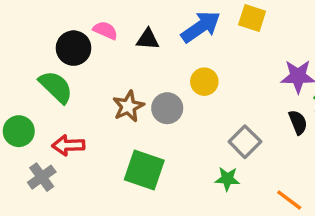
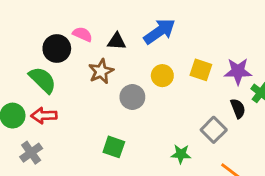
yellow square: (252, 18) -> (201, 70), moved
brown star: (128, 106) -> (101, 71), moved
gray square: (245, 142) -> (214, 130), moved
red arrow: (68, 145) -> (44, 116), moved
green square: (144, 170) -> (114, 147), size x0.7

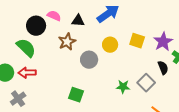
purple star: (238, 71) -> (163, 42), turned -30
green star: (181, 154) -> (123, 87), moved

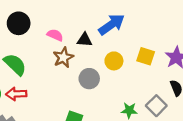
pink semicircle: (54, 16) -> (55, 35), moved
black triangle: (78, 21) -> (84, 40), moved
black circle: (36, 26) -> (19, 23), moved

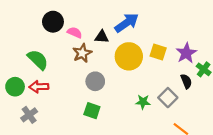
black circle: (19, 23) -> (53, 22), moved
yellow circle: (114, 61) -> (129, 56), size x1.6
gray circle: (89, 79) -> (95, 81), moved

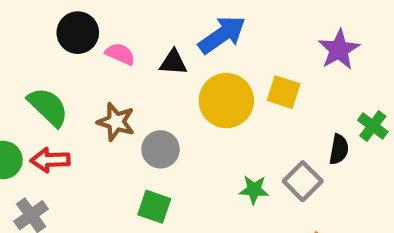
brown star: (82, 53) -> (116, 122), moved, turned -30
purple star: (186, 53) -> (339, 50), moved
black semicircle: (186, 81) -> (339, 149), turned 32

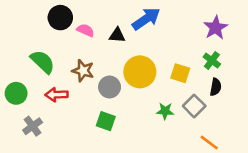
yellow square: (284, 92) -> (180, 73), moved
yellow circle: (226, 101) -> (140, 72), moved
green cross: (373, 126) -> (212, 61), moved
red arrow: (50, 160) -> (57, 95), moved

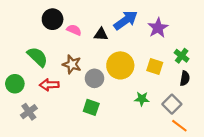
purple star: (216, 28) -> (158, 28), moved
gray square: (194, 106) -> (172, 104), moved

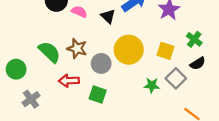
black triangle: (101, 34) -> (108, 16), turned 40
green semicircle: (37, 57) -> (49, 52), moved
black semicircle: (185, 78) -> (198, 63), turned 48
red arrow: (49, 85) -> (69, 81), moved
gray square: (172, 104) -> (176, 78), moved

